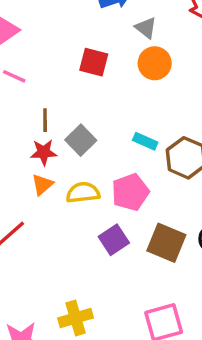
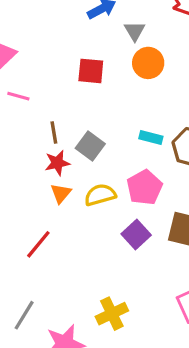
gray triangle: (146, 28) -> (135, 31), turned 30

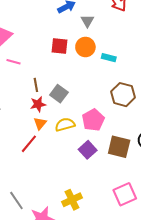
orange circle: (148, 63) -> (85, 47), moved
cyan rectangle: (151, 137) -> (109, 58), moved
red line: (38, 244) -> (29, 144), moved
gray line: (24, 315) -> (16, 200), turned -66

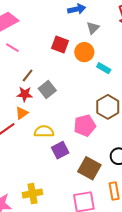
brown line: (36, 85) -> (28, 75), turned 32
pink pentagon: (93, 120) -> (85, 126), moved
yellow semicircle: (65, 125) -> (44, 131), moved
brown square: (119, 147) -> (89, 168), moved

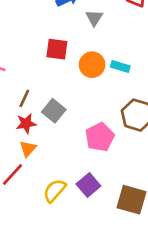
orange circle: (84, 52) -> (92, 65), moved
pink pentagon: (85, 126) -> (100, 137), moved
yellow semicircle: (44, 131) -> (54, 191), moved, turned -36

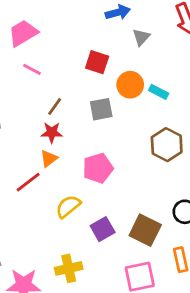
gray square: (54, 111) -> (101, 109), moved, turned 30
pink pentagon: (100, 137) -> (98, 168), moved
purple square: (88, 185) -> (103, 229), moved

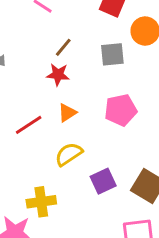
orange triangle: (49, 158) -> (67, 113), moved
pink pentagon: (98, 168) -> (121, 110), moved
yellow cross: (69, 268) -> (41, 202), moved

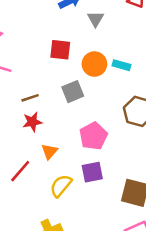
brown line: (63, 47) -> (30, 98), turned 48
purple square: (103, 181) -> (92, 172), moved, turned 30

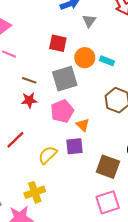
gray square: (73, 92) -> (65, 79), size x1.4
brown line: (30, 98) -> (29, 80), turned 32
pink pentagon: (93, 136) -> (62, 111), moved
orange triangle: (49, 151) -> (83, 125), moved, turned -32

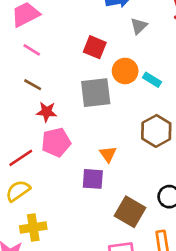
brown line: (29, 80) -> (33, 85), moved
pink pentagon: (62, 111) -> (56, 142), moved
yellow semicircle: (48, 155) -> (18, 191), moved

